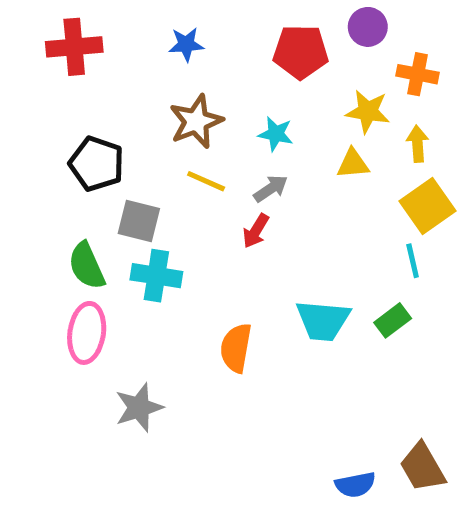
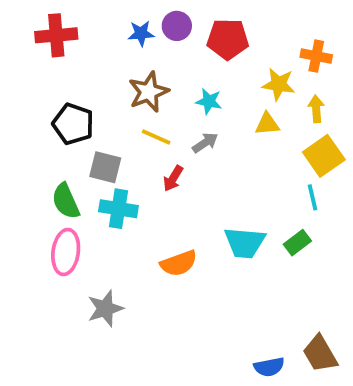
purple circle: (368, 27) -> (177, 26), moved
red arrow: (256, 231) -> (173, 179), moved
orange semicircle: (236, 348) -> (179, 263), turned -120

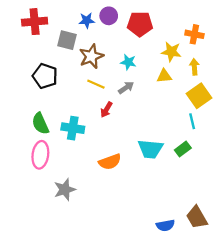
gray square: (105, 167) -> (67, 40), moved

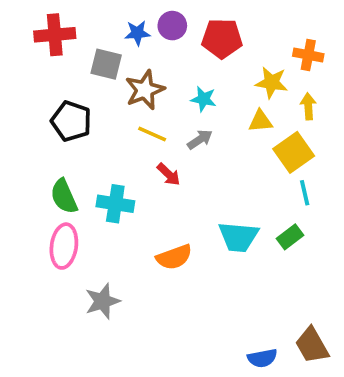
yellow square: (199, 96) -> (294, 152), moved
red arrow: (106, 110) -> (169, 174), turned -77

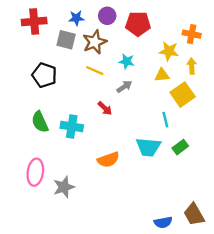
blue star: (137, 33) -> (76, 18), moved
brown star: (145, 90) -> (95, 42), moved
yellow line: (152, 134) -> (95, 71), moved
cyan line: (305, 193) -> (165, 120), moved
pink ellipse: (64, 246) -> (35, 172), moved

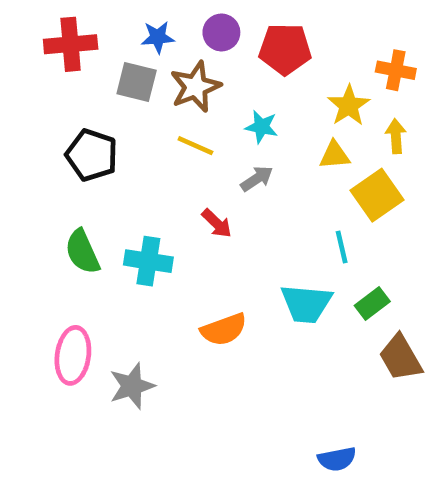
yellow star: (169, 51) -> (349, 106), turned 30
brown trapezoid: (194, 214) -> (401, 358), moved

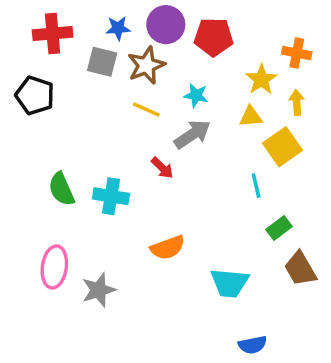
purple circle: (221, 32) -> (166, 25), size x1.4
black pentagon: (92, 155) -> (35, 95), moved
gray arrow: (257, 179) -> (192, 134), size x1.5
cyan trapezoid: (306, 304) -> (229, 283), moved

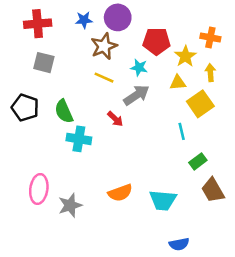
red pentagon: (214, 37) -> (157, 41), moved
gray square: (102, 62) -> (44, 63), moved
black pentagon: (35, 95) -> (25, 108), moved
green semicircle: (61, 189) -> (64, 111), moved
orange semicircle: (168, 248) -> (120, 193), moved

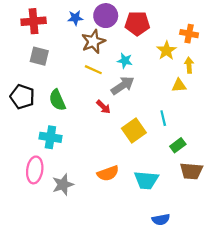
red pentagon: (157, 41) -> (137, 23), moved
yellow triangle: (178, 83) -> (179, 85), moved
yellow square: (200, 104) -> (134, 131), moved
cyan cross: (79, 139) -> (50, 137), moved
brown trapezoid: (213, 190) -> (191, 171), turned -55

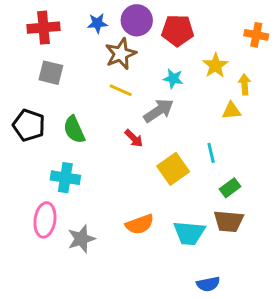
orange cross: (189, 34) -> (256, 35), moved
cyan star: (125, 61) -> (173, 79), moved
brown trapezoid: (191, 171) -> (229, 221), moved

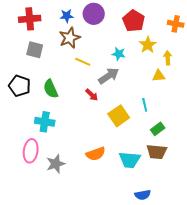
red pentagon: (178, 30) -> (134, 21), moved, turned 30
brown star: (121, 54) -> (70, 38), moved

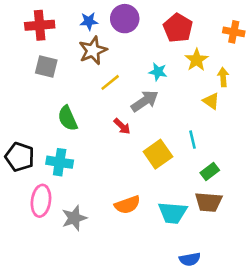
yellow line: (83, 62) -> (110, 82), turned -63
yellow triangle: (159, 76) -> (211, 101), turned 40
black pentagon: (20, 86) -> (20, 157), moved

